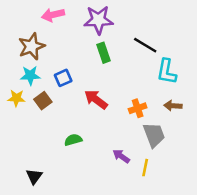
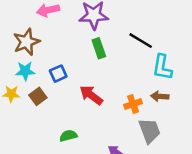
brown arrow: (173, 106) -> (160, 96), moved

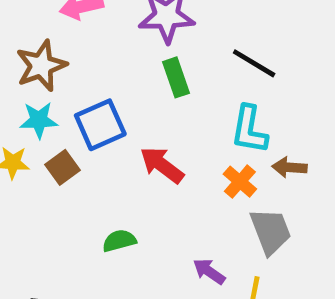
cyan L-shape: (162, 67) -> (249, 130), moved
blue square: (58, 74) -> (100, 125), size x1.5
orange cross: (133, 104) -> (240, 182), turned -30

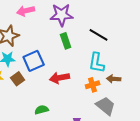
red arrow: (162, 165) -> (60, 78), turned -48
orange cross: (240, 182) -> (93, 85), turned 32
gray trapezoid: (271, 231) -> (106, 106), turned -30

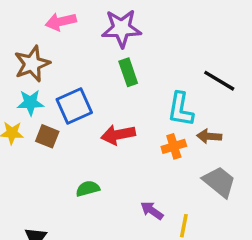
black line: (99, 35) -> (219, 81), moved
brown square: (18, 79) -> (47, 136), turned -32
gray trapezoid: (106, 106) -> (219, 182), moved

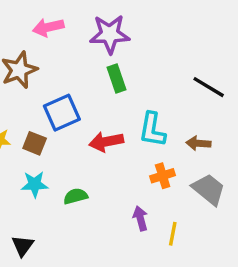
cyan star: (30, 103) -> (35, 184), moved
cyan L-shape: (181, 109) -> (152, 130), moved
orange cross: (174, 146) -> (163, 176), moved
purple arrow: (152, 211) -> (140, 218), turned 40

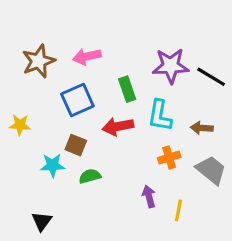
pink arrow: (48, 27) -> (87, 56), moved
purple star: (110, 34) -> (171, 66), moved
green rectangle: (116, 78) -> (127, 89), moved
brown square: (35, 143) -> (76, 145), moved

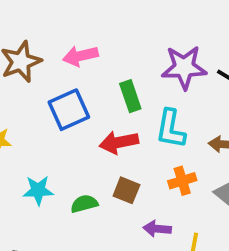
brown square: (76, 145) -> (126, 190), moved
purple arrow: (149, 196) -> (157, 229), turned -70

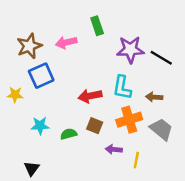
green rectangle: (130, 96) -> (97, 26), moved
blue square: (69, 110) -> (41, 76), moved
orange cross: (182, 181) -> (129, 120), size x1.5

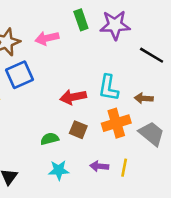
purple star: (130, 50) -> (115, 25), moved
cyan star: (40, 126) -> (59, 170), moved
purple arrow: (114, 149) -> (99, 166), moved

